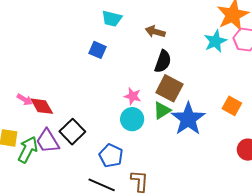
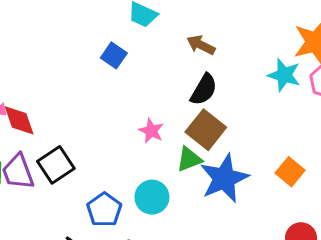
cyan star: (215, 41) -> (284, 75), turned 30
cyan circle: (132, 119) -> (152, 197), moved

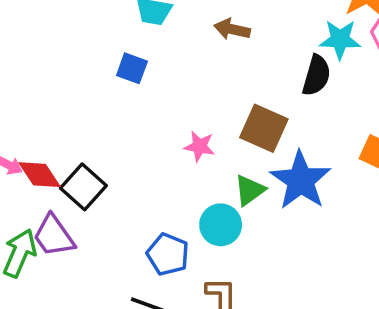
black semicircle: (204, 90) -> (316, 75), moved
green triangle: (189, 159) -> (250, 190), moved
black square: (56, 165) -> (83, 187), moved

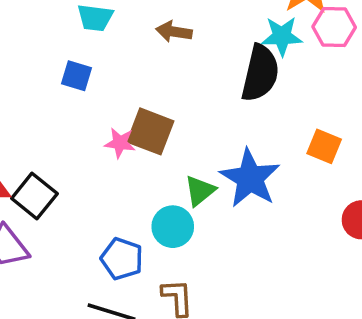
black semicircle: (316, 75) -> (260, 73), size x1.4
brown square: (264, 128) -> (150, 131), moved
pink star: (199, 146) -> (120, 143), moved

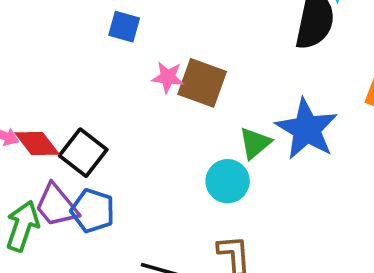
pink star: (120, 143) -> (168, 77), moved
blue pentagon: (122, 259) -> (93, 211), moved

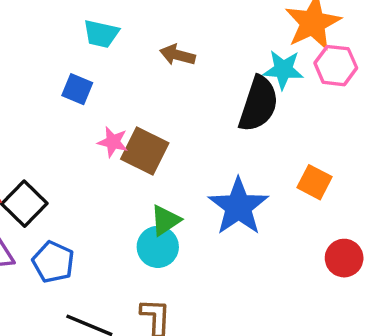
green triangle: (255, 143) -> (165, 220), moved
blue pentagon: (93, 211) -> (53, 262), moved

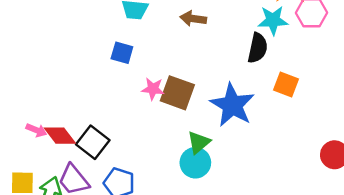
black semicircle: (258, 104) -> (258, 48), size x0.7
orange square: (314, 182) -> (286, 84), moved
blue star: (238, 207) -> (232, 105), moved

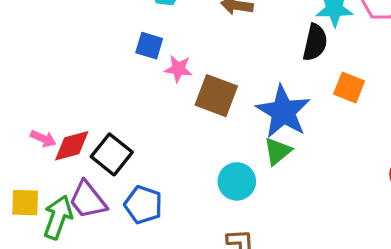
pink star: (153, 89) -> (178, 69), moved
red diamond: (60, 136) -> (72, 146), turned -68
green triangle: (199, 142) -> (278, 151), moved

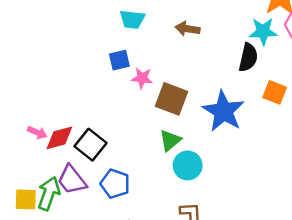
blue square: (149, 46) -> (119, 60), turned -30
green triangle: (278, 151) -> (170, 140), moved
yellow square: (25, 203) -> (26, 199), moved

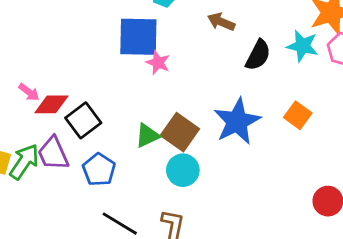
black semicircle: (248, 57) -> (258, 55), moved
blue square: (119, 60) -> (138, 37), size x1.8
brown square: (172, 99) -> (180, 132), moved
green triangle: (170, 140) -> (147, 136), moved

